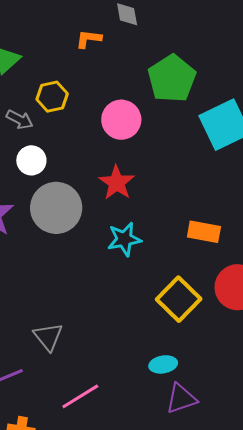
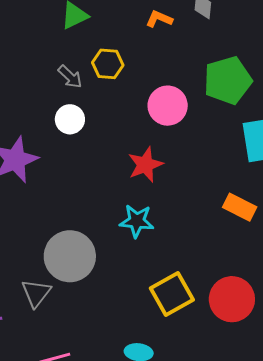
gray circle: (56, 208) -> (70, 256), moved
orange rectangle: (204, 232) -> (240, 207), moved

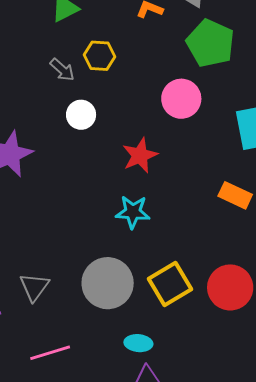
green pentagon: (228, 80) -> (210, 43), moved, turned -30
pink circle: (168, 106) -> (181, 99), moved
white circle: (70, 119) -> (81, 115), moved
gray circle: (70, 256) -> (108, 283), moved

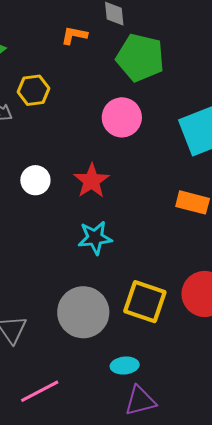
white circle: (81, 115) -> (35, 180), moved
yellow square: (170, 284) -> (145, 302), turned -30

